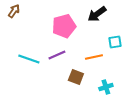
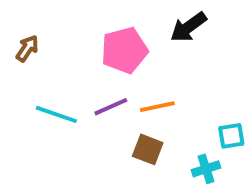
brown arrow: (14, 11) -> (27, 48), moved
cyan square: (115, 42) -> (231, 136), moved
orange line: (94, 57) -> (157, 107), moved

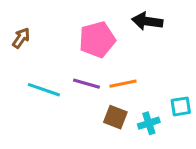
black arrow: (189, 27) -> (147, 21), turned 44
purple line: (111, 107) -> (86, 84), turned 40
cyan cross: (206, 169) -> (149, 123), moved

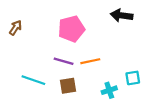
black arrow: (147, 21) -> (122, 15), moved
cyan line: (44, 90) -> (33, 80), moved
brown square: (115, 117) -> (68, 86), moved, turned -30

